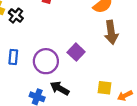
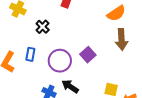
black cross: (16, 16) -> (43, 27), moved

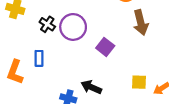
purple circle: (60, 61) -> (73, 27), moved

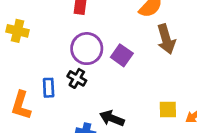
black cross: (47, 24) -> (77, 78), moved
purple square: (105, 47) -> (122, 55), moved

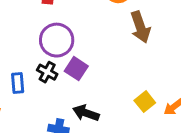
purple square: (122, 55) -> (76, 69), moved
yellow square: (168, 109) -> (145, 102), turned -36

